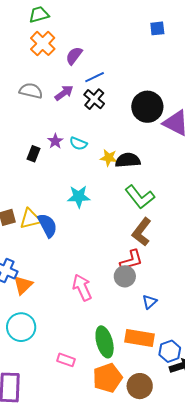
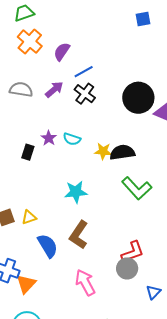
yellow triangle: (30, 219) -> (29, 217), size x0.7
blue semicircle: (47, 225) -> (48, 246), moved
brown L-shape: (142, 232) -> (79, 235), moved

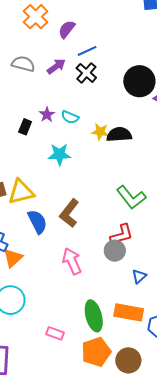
green L-shape: (137, 188) -> (131, 197), moved
cyan star: (76, 192) -> (59, 154), moved
yellow triangle: (29, 217) -> (21, 192), size x1.8

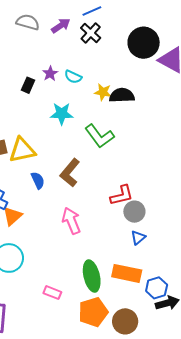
green L-shape: (131, 197) -> (99, 136), moved
blue semicircle: (37, 222) -> (38, 180), size x0.7
gray circle: (115, 251) -> (134, 212), moved

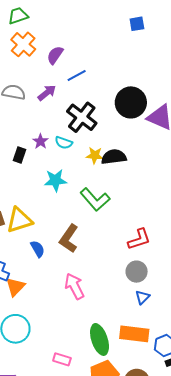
black cross: (91, 33) -> (82, 117), moved, size x1.4
red L-shape: (122, 195) -> (139, 239), moved

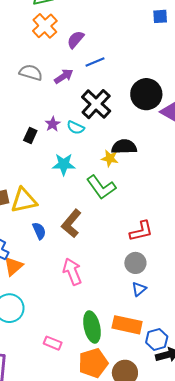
yellow star: (95, 155) -> (110, 158), moved

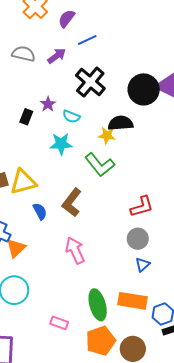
black circle: (146, 94) -> (144, 89), moved
cyan semicircle: (76, 128) -> (71, 116), moved

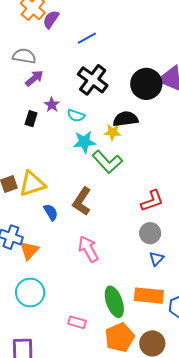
purple semicircle: (67, 19) -> (51, 19), moved
purple arrow: (57, 56) -> (34, 78), moved
cyan star: (61, 144) -> (84, 142), moved

